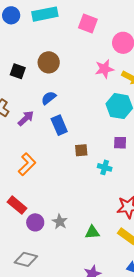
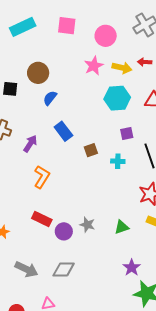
blue semicircle: (49, 98) -> (50, 98), moved
purple arrow: (26, 118) -> (30, 144), moved

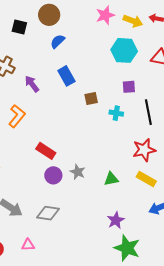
purple arrow: (30, 144) -> (32, 84), turned -78
orange L-shape: (42, 177) -> (17, 116), moved
red rectangle: (42, 219) -> (46, 151), moved

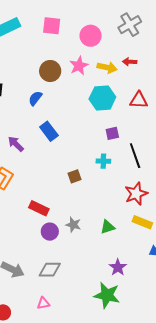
brown circle: (49, 15) -> (50, 71), moved
brown square: (91, 99) -> (75, 176), moved
pink triangle: (28, 245) -> (43, 303), moved
green star: (127, 248) -> (107, 295), moved

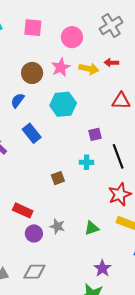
cyan hexagon: (102, 98) -> (63, 104), moved

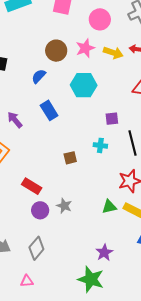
green triangle: (92, 228) -> (109, 207), moved
gray diamond: (34, 272) -> (36, 248), turned -55

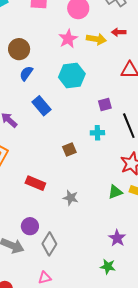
brown circle: (56, 51) -> (19, 49), moved
purple circle: (40, 210) -> (30, 226), moved
green star: (91, 279) -> (108, 267), size x0.6

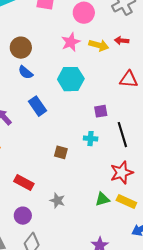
blue semicircle: (26, 73) -> (26, 72), turned -91
brown square: (69, 149) -> (61, 152), turned 32
purple circle: (30, 226) -> (23, 216), moved

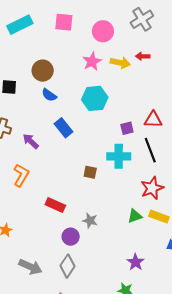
red triangle: (129, 79) -> (153, 120), moved
cyan cross: (91, 139) -> (119, 156), size x1.6
purple circle: (23, 216) -> (71, 237), moved

